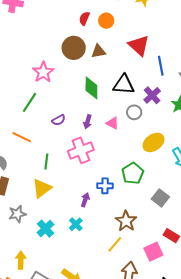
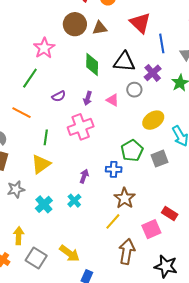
blue cross: (105, 186) -> (114, 169), moved
gray square: (160, 198) -> (160, 159), moved, turned 30

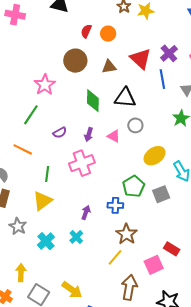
brown triangle: (100, 28) -> (109, 67), moved
purple cross: (153, 73) -> (169, 53), moved
gray star: (16, 189) -> (18, 226), turned -30

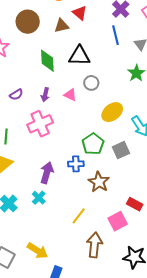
red triangle: (141, 59) -> (80, 13), moved, size x0.7
purple arrow: (86, 212) -> (47, 173), size x1.5
brown star: (127, 234) -> (99, 182), moved

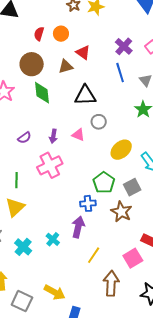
green diamond: (47, 61) -> (42, 93), moved
purple arrow: (47, 173) -> (78, 227), moved
brown star: (99, 182) -> (121, 212), moved

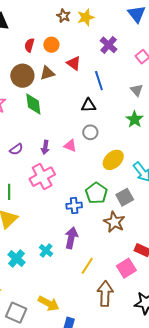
purple cross: (124, 46) -> (109, 45), moved
brown triangle: (66, 66) -> (47, 73), moved
blue line: (120, 73) -> (99, 81), moved
black triangle: (85, 95) -> (89, 105), moved, size x0.7
blue cross: (88, 203) -> (74, 206), moved

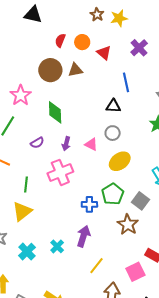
red triangle: (74, 63) -> (104, 53), moved
green diamond: (33, 104) -> (55, 112), moved
yellow ellipse: (113, 160) -> (120, 161), moved
gray square: (125, 197) -> (141, 201), turned -30

